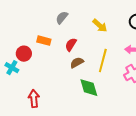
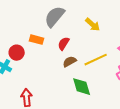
gray semicircle: (62, 18) -> (55, 17), size x1.6
yellow line: (103, 61) -> (96, 60), turned 50

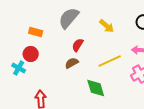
orange rectangle: (37, 40) -> (36, 32), moved
brown semicircle: (70, 62) -> (72, 63), moved

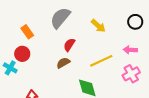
orange rectangle: (36, 32) -> (27, 32), turned 40

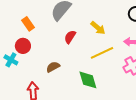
yellow arrow: (98, 26) -> (98, 28), moved
brown semicircle: (63, 63) -> (53, 67), moved

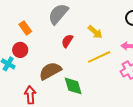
brown semicircle: (53, 67) -> (50, 71), size x1.6
green diamond: (88, 80) -> (73, 86), moved

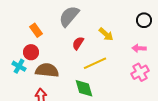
yellow line: (99, 57) -> (95, 63), moved
brown semicircle: (50, 71) -> (47, 70), moved, turned 35

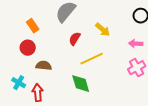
cyan cross: (19, 66) -> (19, 83), moved
brown semicircle: (47, 70) -> (44, 66), size x0.7

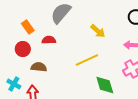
red semicircle: (75, 39) -> (49, 40), moved, turned 56
green diamond: (81, 84) -> (105, 85), moved

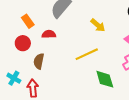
brown semicircle: (39, 67) -> (39, 61), turned -84

